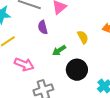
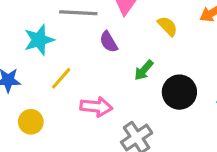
yellow semicircle: (83, 37) -> (168, 26), moved

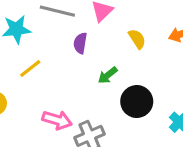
purple semicircle: (109, 42) -> (80, 43), turned 30
pink arrow: (96, 107) -> (57, 120), moved

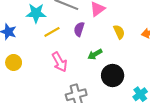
yellow line: (30, 68) -> (52, 32), moved
pink arrow: (57, 120) -> (59, 62), moved, turned 36

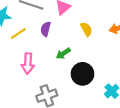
pink arrow: (59, 62) -> (28, 64), turned 36

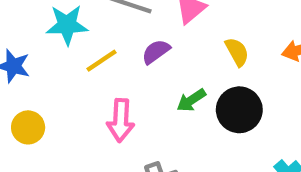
purple semicircle: (46, 29) -> (156, 52), turned 40
black circle: (83, 74) -> (239, 110), moved

